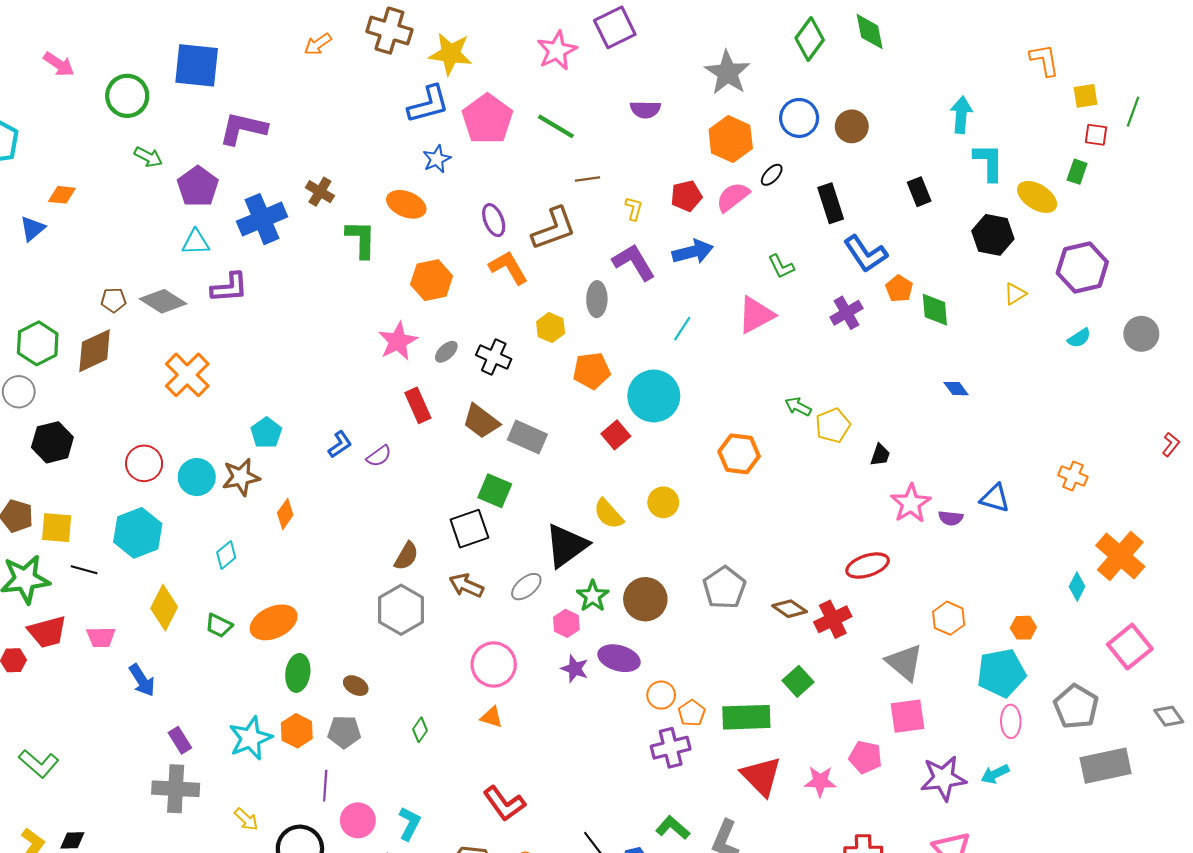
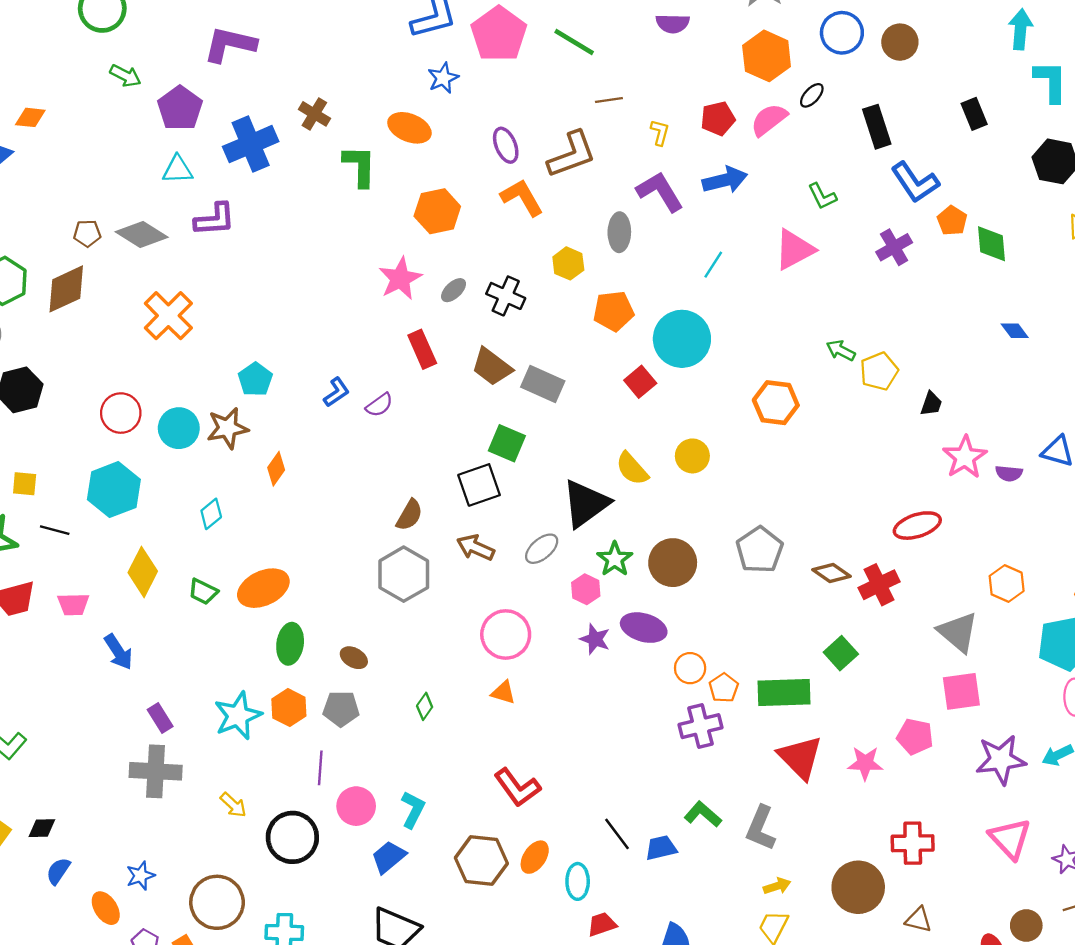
yellow square: (57, 528) -> (25, 484), size x0.7

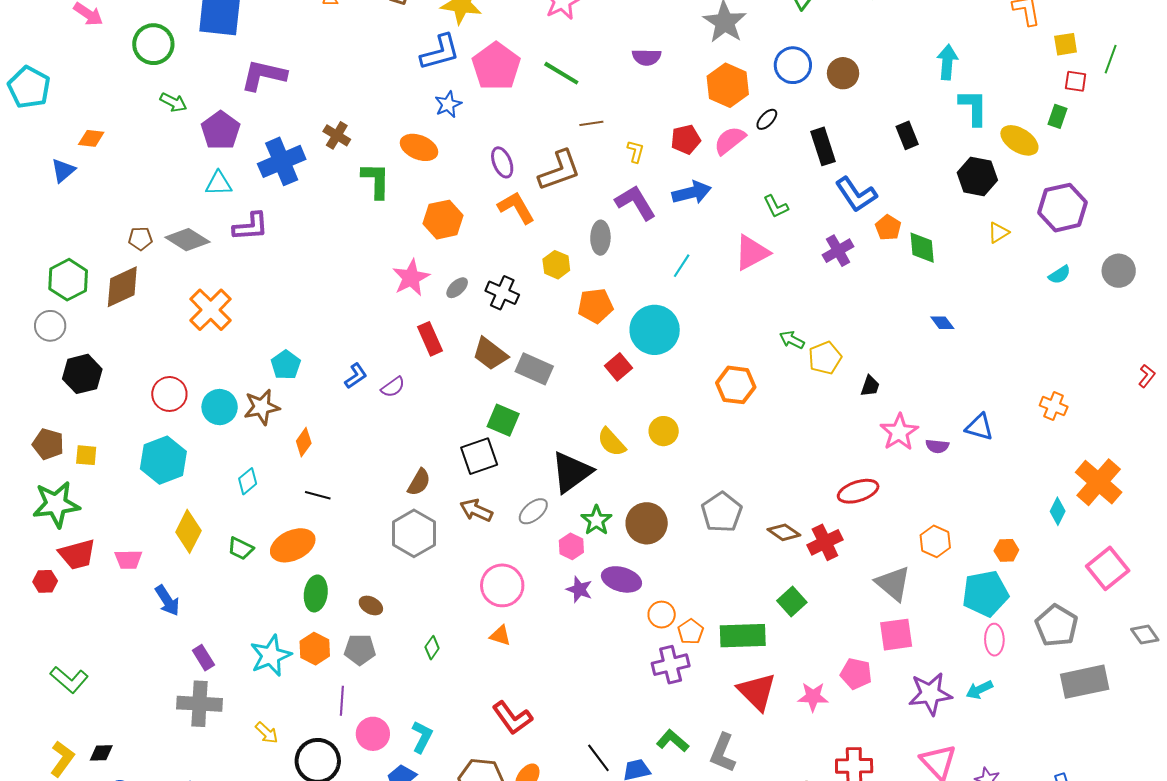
black line: (55, 530) -> (318, 495), moved

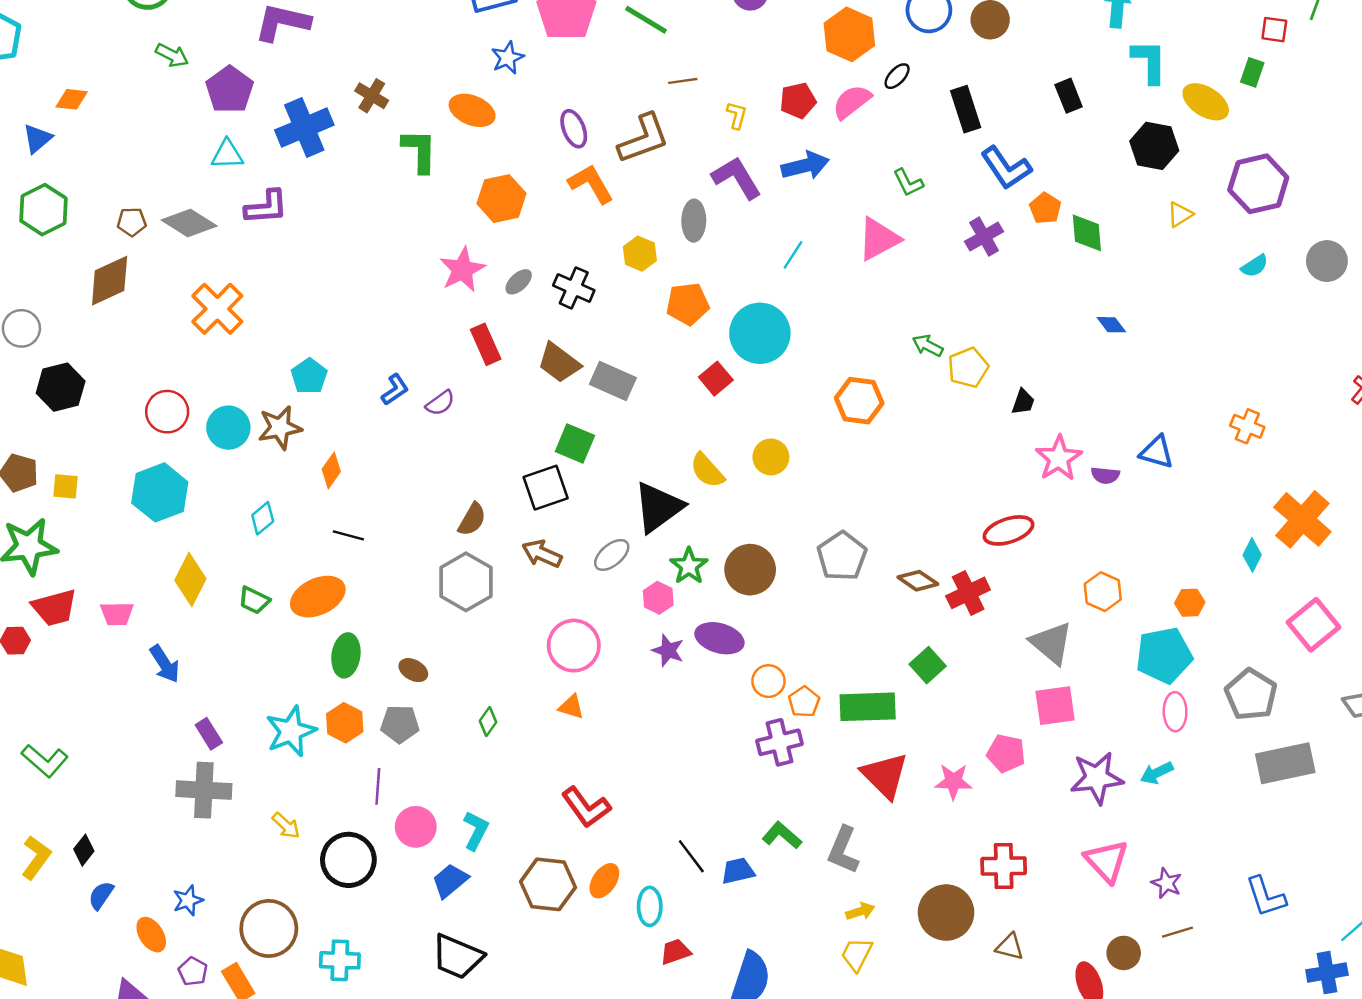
green hexagon: (68, 280) -> (43, 210), moved
black diamond: (101, 753) -> (84, 850), turned -50

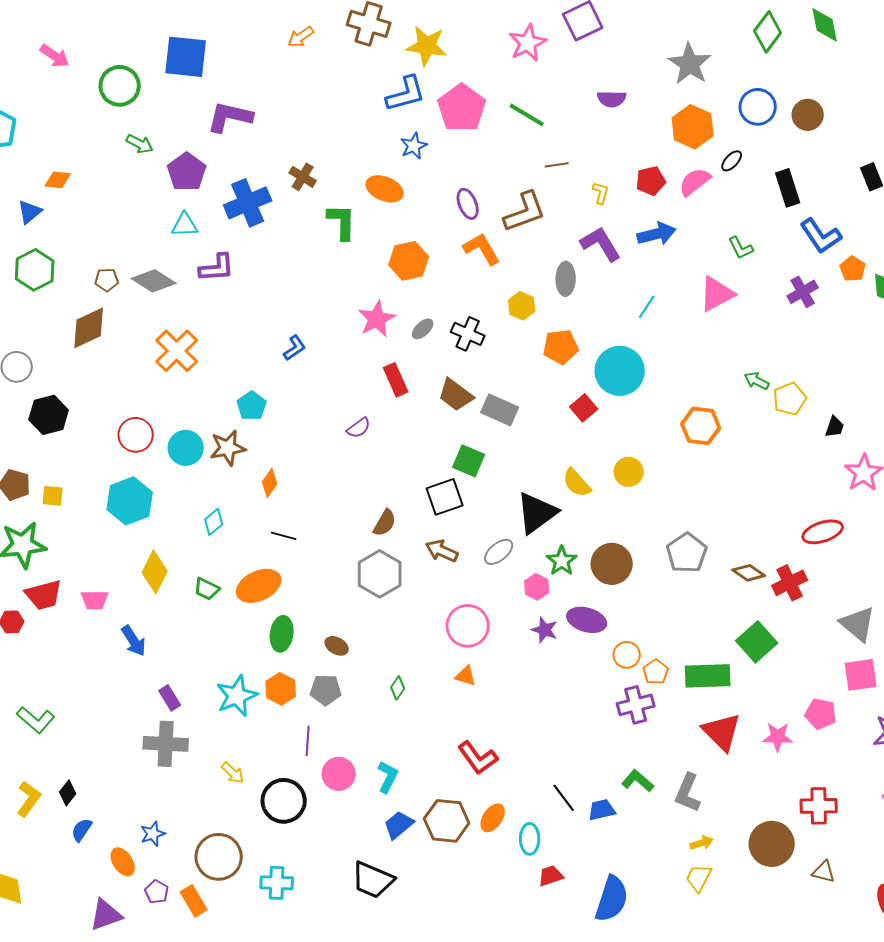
blue L-shape: (395, 390) -> (295, 348), moved
green square: (928, 665) -> (757, 642), size x1.4
blue trapezoid: (450, 881) -> (399, 825), moved

